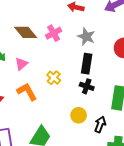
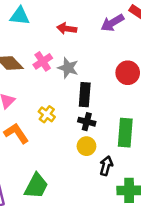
gray star: (86, 37) -> (68, 68), moved
yellow circle: (79, 115) -> (86, 146), moved

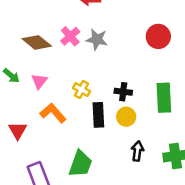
black rectangle: (85, 95) -> (98, 115), moved
black arrow: (106, 166) -> (137, 151), moved

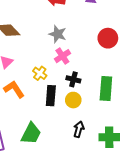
pink cross: (70, 36) -> (62, 56), moved

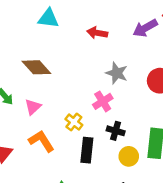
gray star: (58, 34) -> (117, 73), moved
yellow circle: (73, 100) -> (129, 156), moved

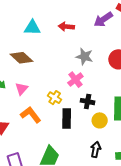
cyan triangle: (48, 18) -> (32, 28), moved

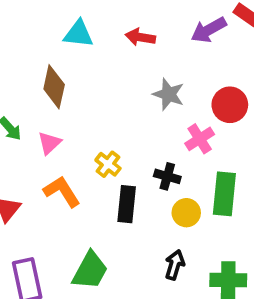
brown diamond: (21, 58) -> (54, 87), turned 55
pink cross: (75, 80) -> (200, 139), moved

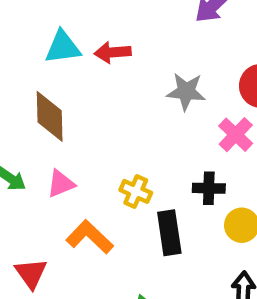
red arrow: (140, 37) -> (113, 52), moved
pink triangle: (49, 143) -> (61, 184), turned 35

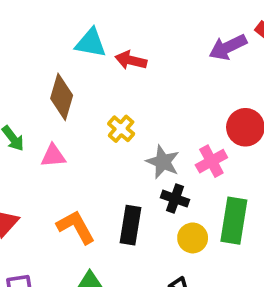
gray star: (186, 92) -> (163, 162), moved
yellow cross: (136, 191) -> (121, 129), moved
orange L-shape: (90, 237) -> (76, 227), moved

